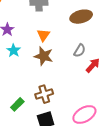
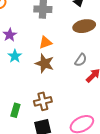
orange triangle: (43, 35) -> (45, 42), turned 32
green rectangle: (17, 104) -> (15, 110), turned -32

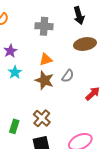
gray semicircle: (81, 60) -> (68, 76), moved
brown cross: (43, 101) -> (42, 118), turned -36

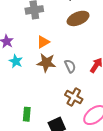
gray semicircle: (68, 76) -> (70, 66), moved, turned -48
brown cross: (42, 118) -> (74, 97), moved

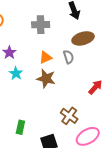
gray semicircle: (70, 66) -> (69, 57), moved

